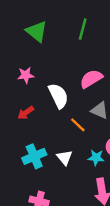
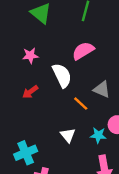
pink semicircle: (91, 79) -> (83, 51), moved
cyan cross: (34, 156) -> (26, 153), moved

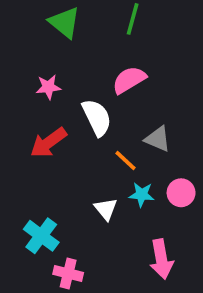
red arrow: (30, 92) -> (48, 143), size x1.5
cyan star: (98, 135) -> (142, 195), moved
cyan cross: (26, 153) -> (41, 236), turned -30

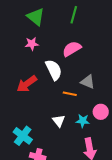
pink star: (48, 87) -> (32, 44), moved
orange line: (125, 160) -> (70, 94), turned -32
cyan star: (142, 195) -> (83, 121), moved

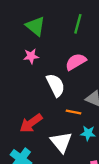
red arrow: (27, 84) -> (31, 123), moved
white triangle: (59, 121) -> (61, 142), size x1.5
cyan star: (83, 121) -> (88, 133), moved

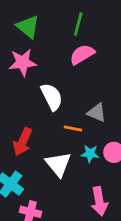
pink star: (31, 56) -> (23, 62), size x1.5
pink semicircle: (76, 62) -> (82, 54), moved
red arrow: (31, 123) -> (23, 142), turned -30

